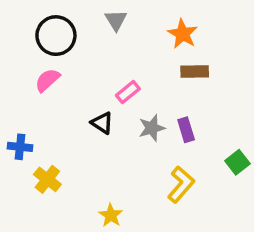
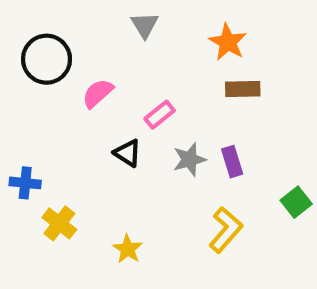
black circle: (56, 36) -> (47, 59), moved
pink semicircle: (47, 80) -> (98, 93), moved
yellow star: (111, 215) -> (128, 249), moved

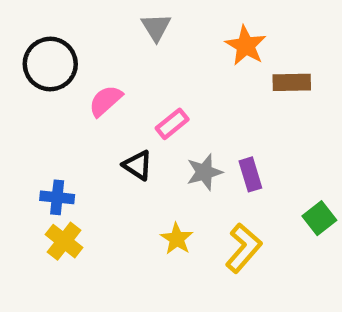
brown rectangle: (243, 89) -> (292, 82), moved
blue cross: (25, 183) -> (57, 197), moved
yellow star: (128, 249) -> (177, 239), moved

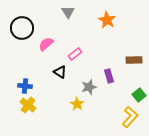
brown rectangle: (292, 82) -> (134, 60), moved
gray star: (204, 172) -> (89, 87), moved
yellow L-shape: (243, 248) -> (130, 117), moved

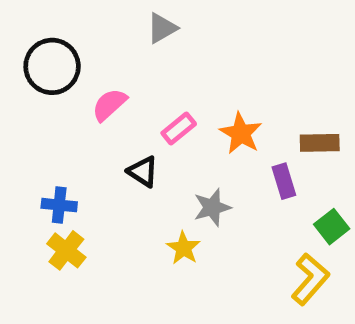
gray triangle: (68, 12) -> (162, 28), turned 32
orange star: (107, 20) -> (241, 133), moved
purple rectangle: (109, 76) -> (284, 181), moved

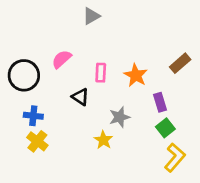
black circle: (52, 66) -> (24, 75), moved
pink rectangle: (179, 129) -> (101, 73), turned -48
brown rectangle: (320, 143) -> (180, 63), moved, turned -40
green square: (332, 227) -> (165, 128), moved

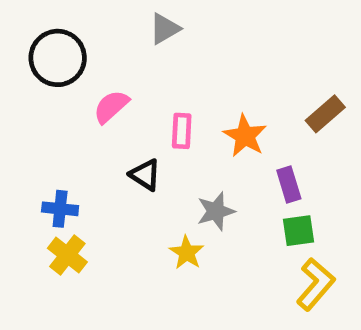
black circle: (24, 75) -> (58, 58), moved
green square: (165, 128) -> (299, 231), turned 30

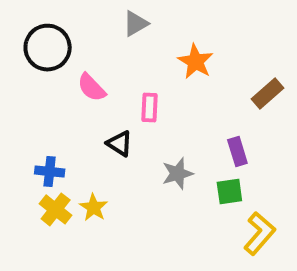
pink semicircle: (111, 107) -> (92, 88), turned -92
orange star: (245, 136) -> (195, 62), moved
green square: (299, 231) -> (229, 191), moved
yellow star: (187, 253) -> (94, 207), moved

